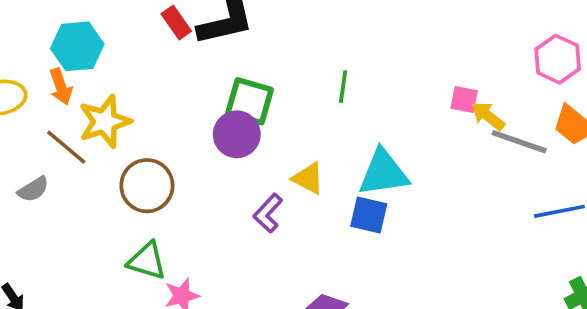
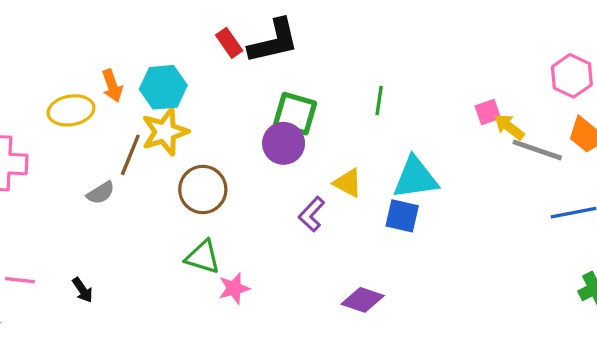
cyan hexagon: (77, 46) -> (163, 87), moved
orange arrow: (61, 87) -> (112, 86), moved
pink square: (464, 99) -> (488, 112), turned -30
brown line: (66, 147) -> (130, 155), turned 72

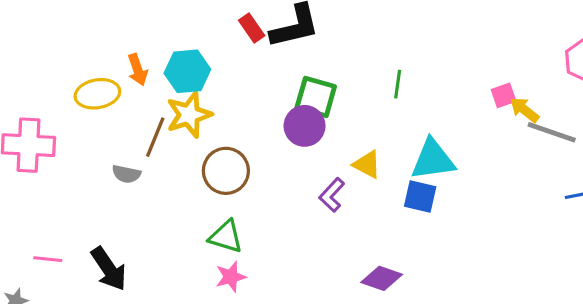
gray semicircle: (101, 193) -> (126, 174), turned 44
pink star: (234, 288) -> (231, 277), moved
black arrow: (83, 290) -> (109, 269), size x1.8

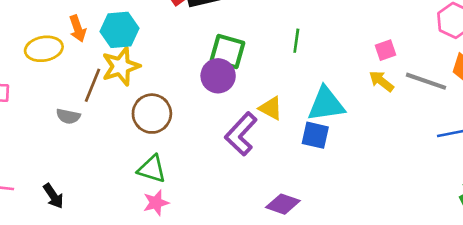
yellow arrow: (524, 110) -> (381, 81), moved
purple L-shape: (332, 195) -> (241, 134), size x1.5
black arrow: (109, 269) -> (53, 196), size x0.7

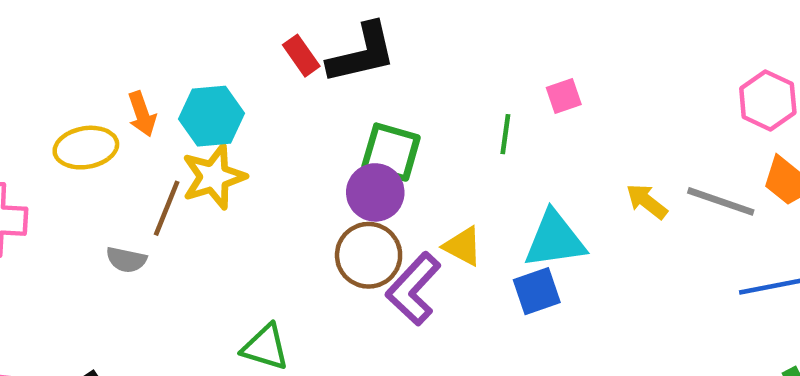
pink square: (385, 50) -> (564, 96), moved
brown circle: (152, 114) -> (369, 255), moved
blue square: (315, 135) -> (537, 291), turned -32

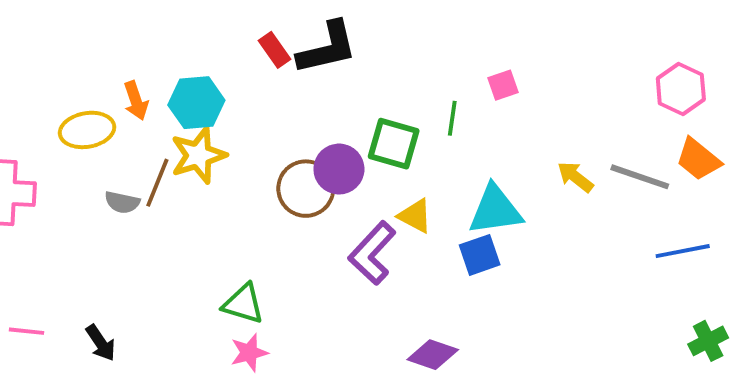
green square: (391, 152) -> (394, 144), moved
brown circle: (369, 255) -> (306, 189), moved
gray semicircle: (126, 260) -> (122, 202), moved

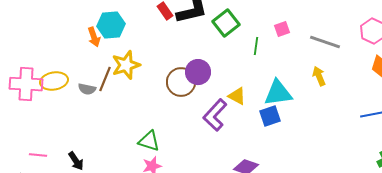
cyan hexagon: (196, 103) -> (111, 25), moved
yellow ellipse: (87, 130) -> (54, 81), moved
green square: (394, 144) -> (226, 23), moved, turned 36
yellow arrow: (575, 177) -> (319, 76), turned 30
gray line: (640, 177) -> (325, 42), moved

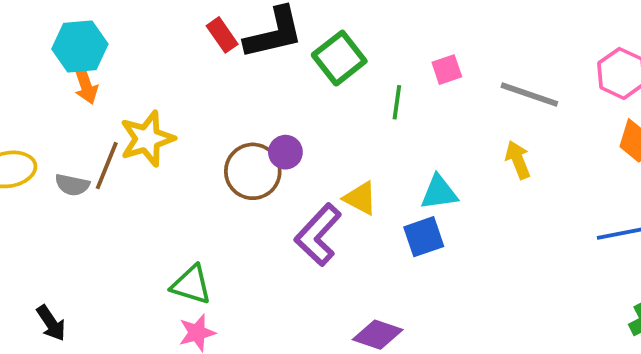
cyan hexagon: (111, 25) -> (80, 46), moved
purple circle: (198, 72) -> (285, 152), size x0.7
cyan triangle: (278, 93) -> (439, 192), size x0.7

